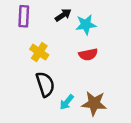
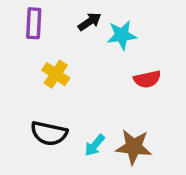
red semicircle: (88, 54) -> (147, 79), moved
black semicircle: (45, 84) -> (49, 133), moved, turned 120

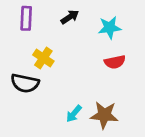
cyan star: (122, 35) -> (110, 28), moved
black semicircle: (49, 133) -> (25, 83), moved

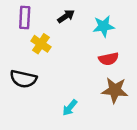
yellow cross: (43, 58) -> (41, 44), moved
brown star: (104, 115) -> (115, 90), moved

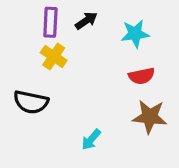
purple rectangle: (25, 18) -> (50, 22), moved

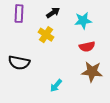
purple rectangle: (50, 22) -> (19, 14), moved
yellow cross: (54, 56) -> (46, 35), moved

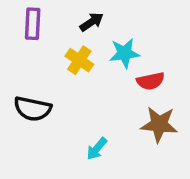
cyan star: (83, 21) -> (124, 53), moved

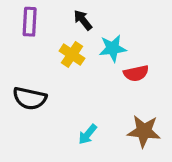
black arrow: (92, 22) -> (83, 20), turned -95
brown star: (159, 124) -> (144, 131), moved

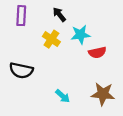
cyan arrow: (88, 134) -> (63, 96), turned -88

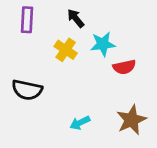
brown star: (103, 94) -> (131, 120), turned -30
cyan arrow: (63, 96) -> (80, 123), turned 112

